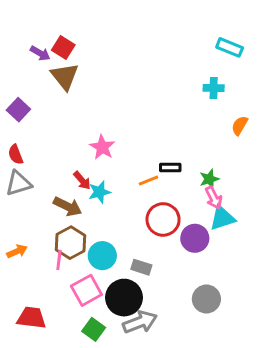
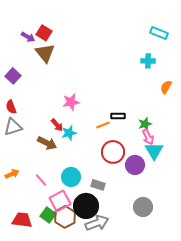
pink star: (102, 147) -> (71, 102), turned 30
cyan triangle: (222, 218) -> (154, 151), turned -42
brown hexagon: (71, 243) -> (65, 217), moved
pink line: (59, 260) -> (41, 180), turned -48
green square: (94, 329) -> (48, 215), moved

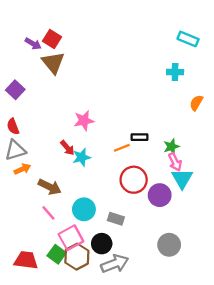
brown arrow: (47, 143) -> (50, 187), moved
orange arrow: (12, 174) -> (22, 169), moved
black circle: (86, 206) -> (102, 244), size x0.7

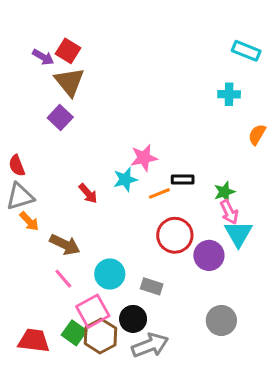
purple square: (15, 90) -> (60, 118), moved
pink star: (84, 121) -> (144, 158), moved
cyan star: (82, 157) -> (125, 179), moved
orange arrow: (22, 169) -> (29, 221), turned 70

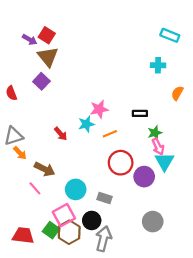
red semicircle: (17, 166) -> (11, 93), moved
black rectangle: (183, 179) -> (140, 113), moved
pink line: (63, 279) -> (35, 188), moved
gray arrow: (150, 345) -> (103, 239), turned -55

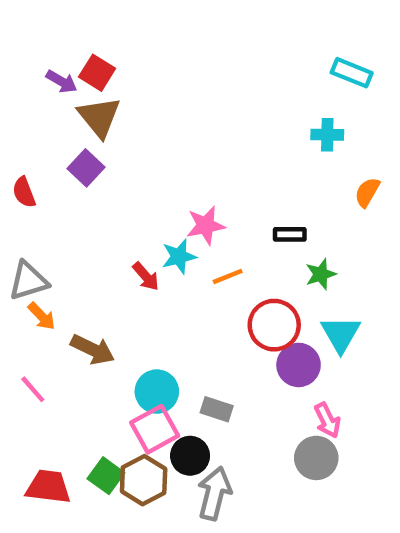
red arrow: (61, 134) -> (146, 276), moved
pink arrow: (158, 147) -> (327, 420), moved
red circle: (121, 163) -> (274, 325), moved
pink line: (35, 188) -> (33, 389), moved
pink square: (64, 215) -> (155, 429), moved

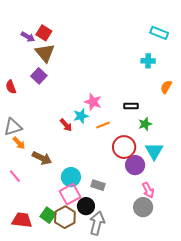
pink star: (206, 225) -> (93, 102), turned 30

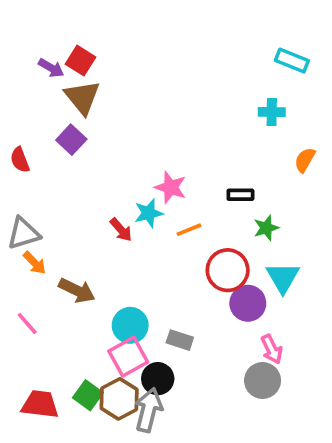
gray arrow: (97, 223) -> (149, 410), moved

